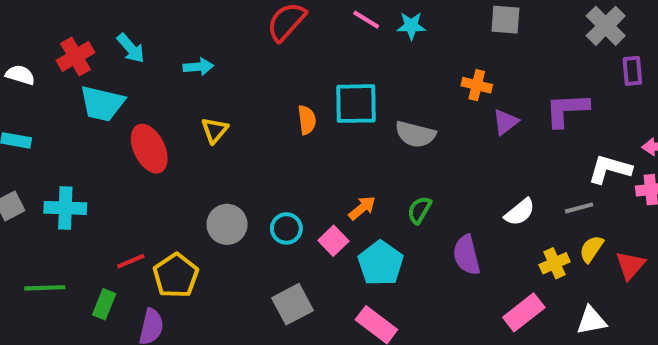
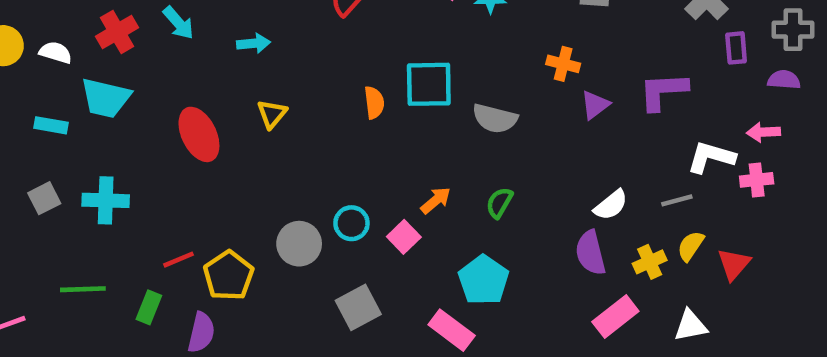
cyan trapezoid: (102, 104) -> (106, 98), moved
gray circle: (227, 224) -> (299, 244), moved
purple semicircle: (467, 255) -> (590, 253), moved
cyan pentagon: (381, 263) -> (483, 280), moved

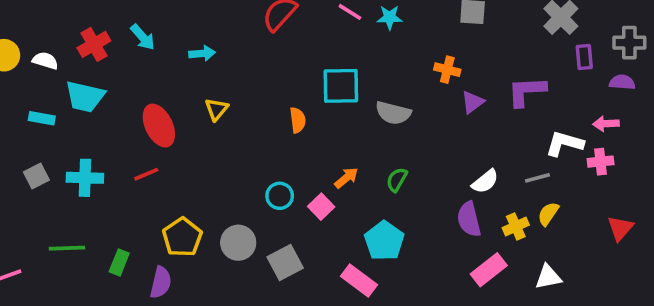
orange semicircle: (374, 103) -> (298, 120), moved
gray circle: (299, 244) -> (238, 243), moved
red line: (178, 260) -> (146, 174), moved
red triangle: (734, 264) -> (620, 228), moved

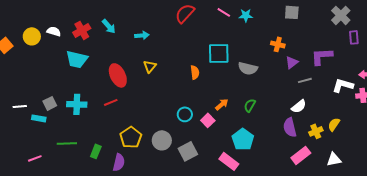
white semicircle: (45, 61) -> (54, 31), moved
cyan rectangle: (42, 118) -> (39, 118), moved
gray line: (537, 178) -> (305, 80), moved

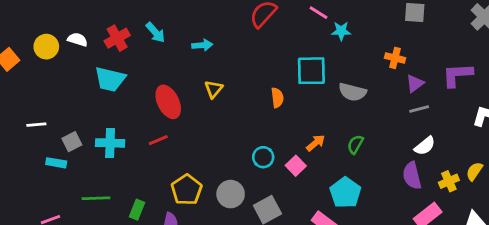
cyan star: (246, 15) -> (341, 31), moved
gray line: (305, 80) -> (419, 109), moved
white line: (20, 106) -> (36, 125), moved

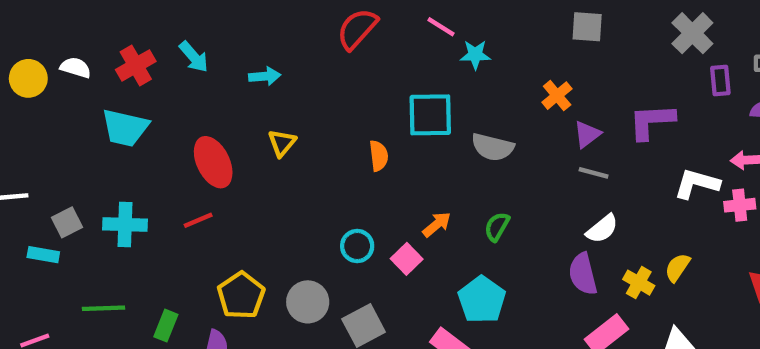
orange cross: (395, 58) -> (557, 96), turned 36
gray line: (419, 109) -> (594, 173), turned 30
yellow cross: (449, 181) -> (639, 283), turned -36

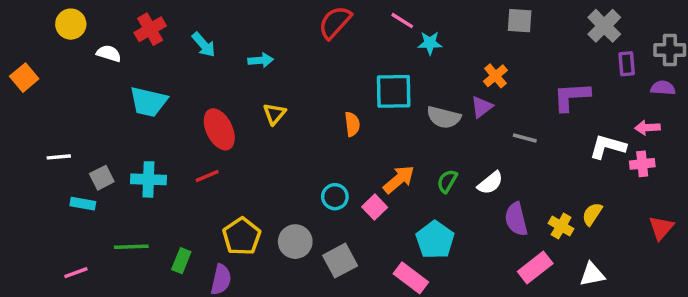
red cross: (136, 65) -> (150, 29), moved
yellow circle: (28, 78) -> (71, 24), moved
purple triangle: (587, 134) -> (482, 107), moved
orange arrow: (437, 225) -> (399, 179), size x1.4
white semicircle: (602, 229) -> (490, 183), moved

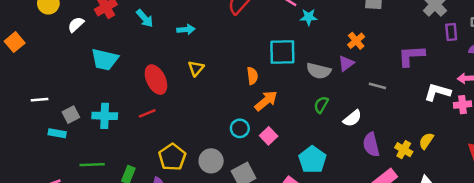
white semicircle: (109, 53) -> (76, 25), turned -60
orange arrow: (399, 179) -> (266, 101), moved
green semicircle: (447, 181) -> (321, 105), moved

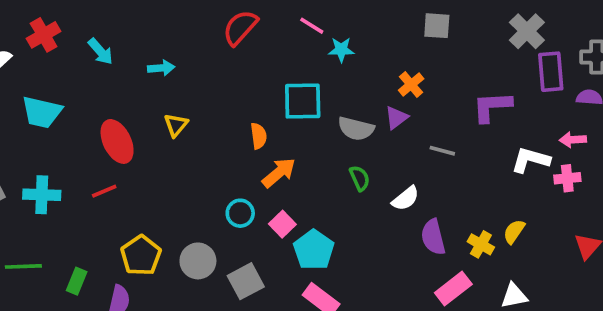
purple rectangle: (451, 32) -> (551, 72), size x1.5
green semicircle: (321, 105) -> (360, 178), turned 126
cyan pentagon: (312, 160) -> (314, 250), moved

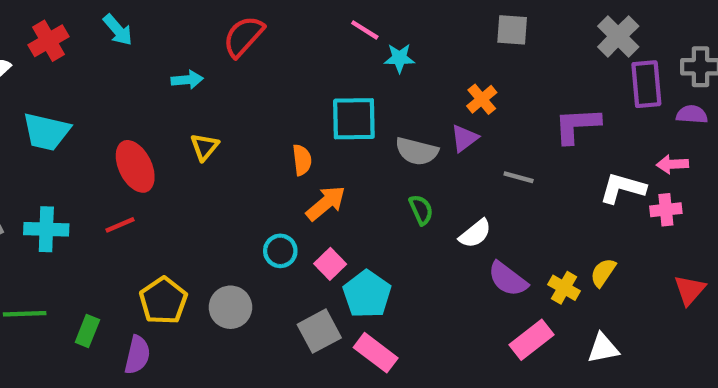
red semicircle: (240, 28) -> (243, 36), moved
cyan arrow: (101, 51) -> (118, 30), moved
purple semicircle: (433, 237) -> (508, 279), turned -39
gray square: (246, 281) -> (319, 331), moved

